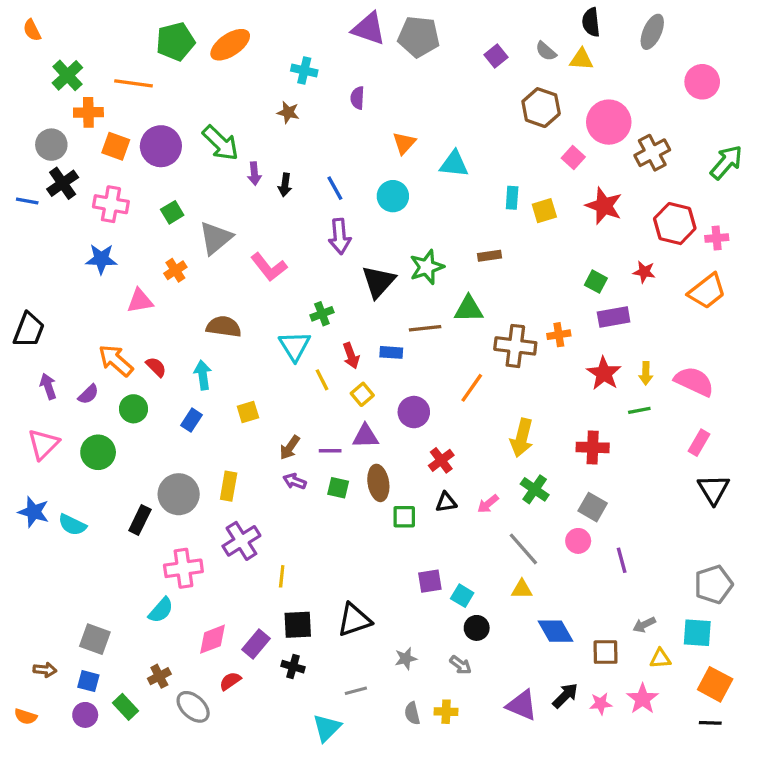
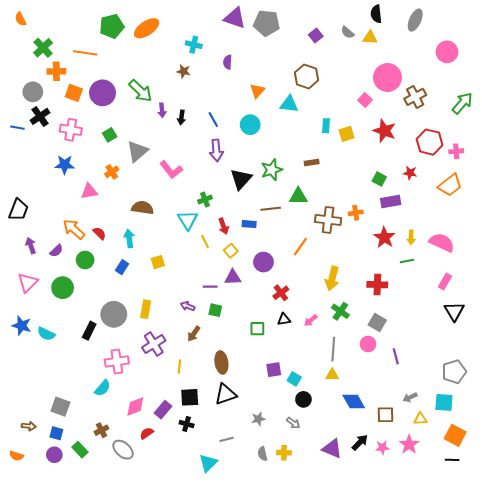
brown hexagon: (541, 108) -> (307, 76), moved
brown arrow: (290, 447) -> (194, 334), moved
brown ellipse: (378, 483) -> (221, 362), moved
gray line: (523, 549) -> (333, 349), turned 45

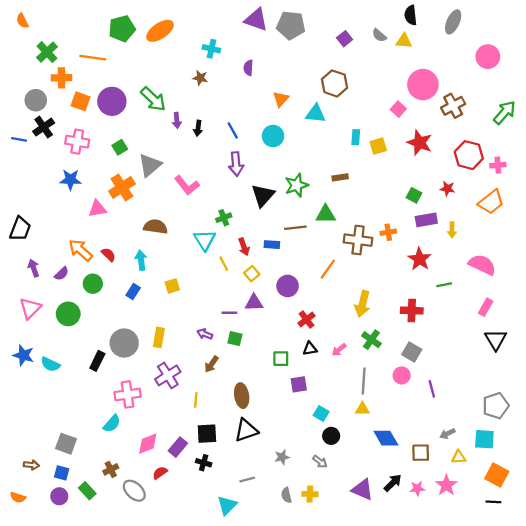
orange cross: (112, 172) -> (122, 187), size x1.6
yellow arrow: (411, 237) -> (452, 230), moved
purple square: (274, 370) -> (299, 384), moved

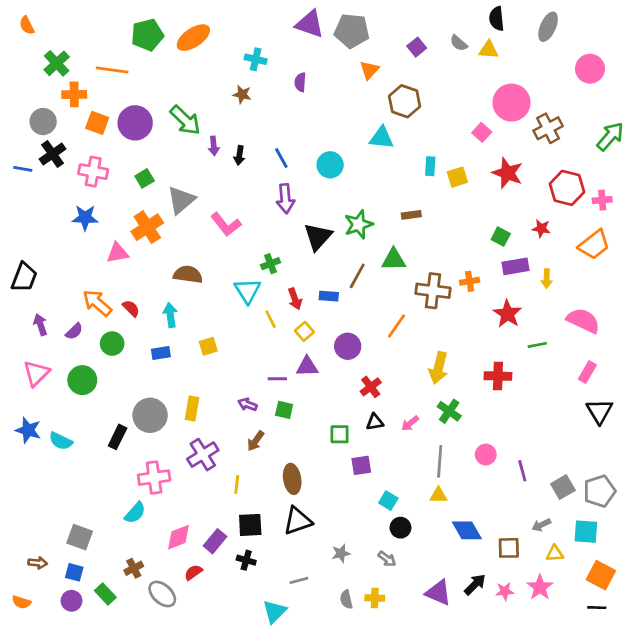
orange triangle: (281, 99) -> (369, 70), moved
brown line: (295, 228) -> (357, 276), turned -55
blue rectangle: (133, 292) -> (161, 353), turned 48
gray square: (412, 352) -> (563, 487), moved, turned 30

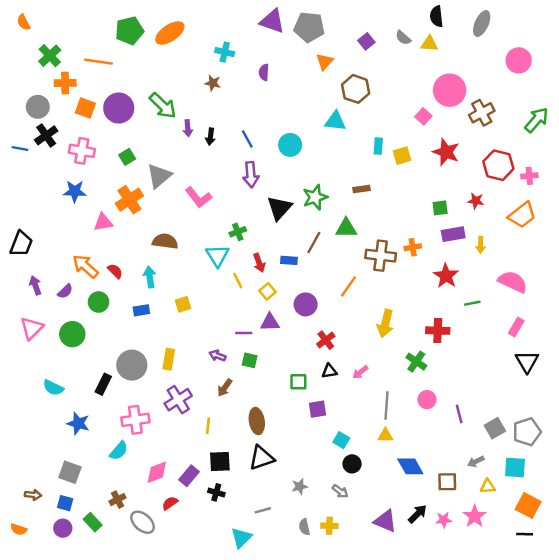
green square: (501, 237) -> (440, 208), turned -35
green cross: (449, 411) -> (416, 362), moved
blue star: (28, 430) -> (78, 423), moved

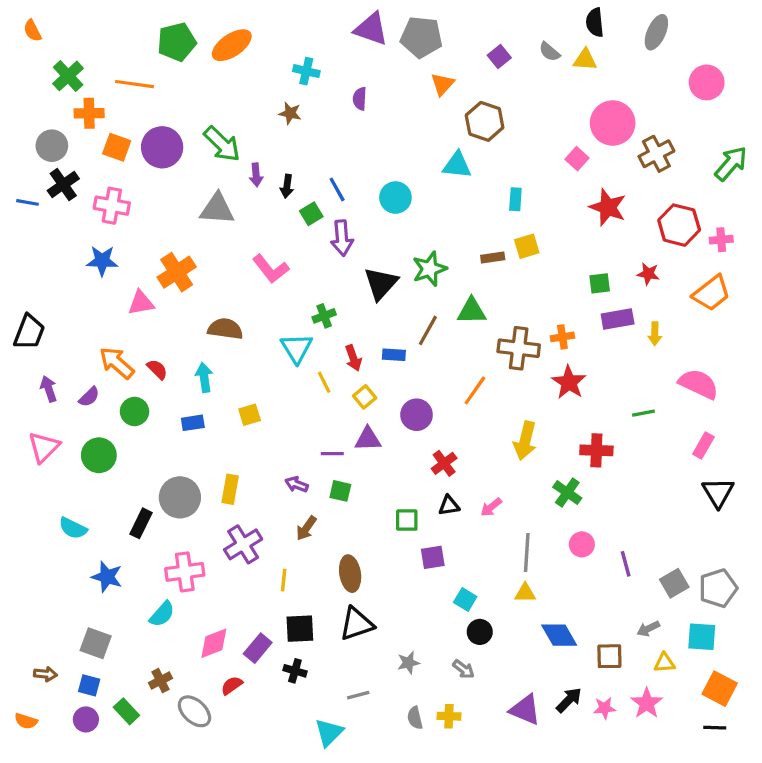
yellow square: (402, 156) -> (527, 246), moved
green square: (127, 157) -> (311, 214), moved
gray triangle: (159, 176) -> (217, 209), moved, turned 44
red star: (446, 276) -> (569, 382), moved

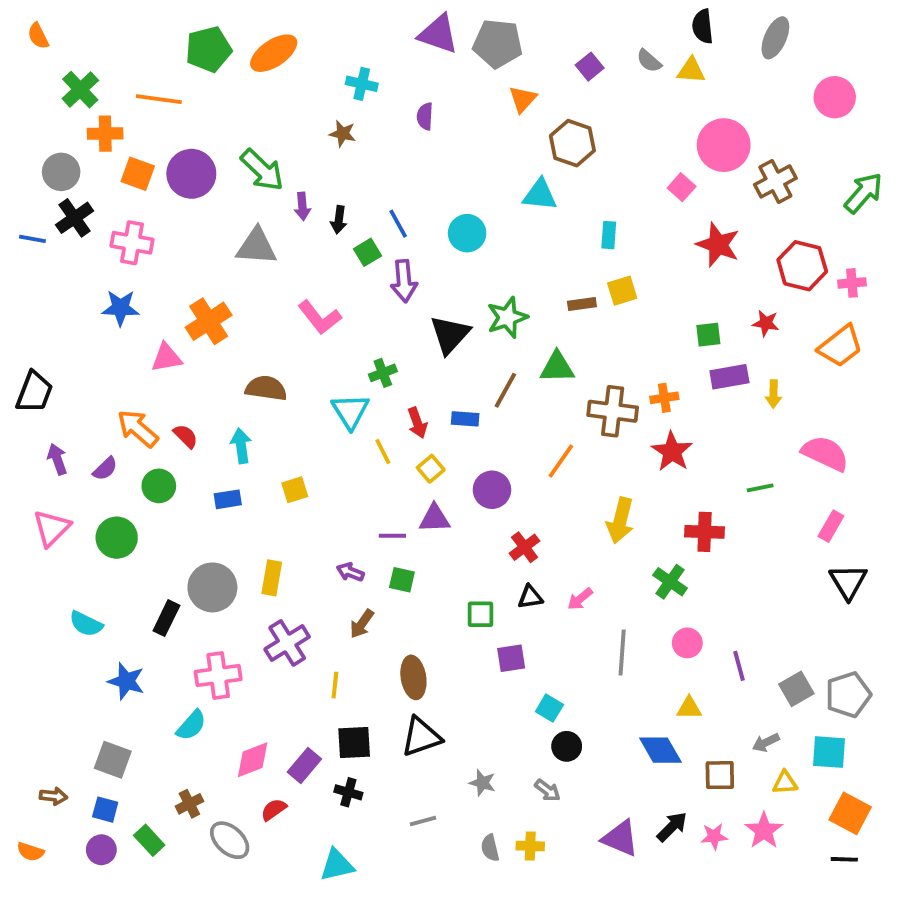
yellow triangle: (525, 593) -> (689, 708), moved
gray star: (408, 663) -> (482, 783), turned 30
cyan triangle: (329, 732) -> (337, 865), moved, turned 32

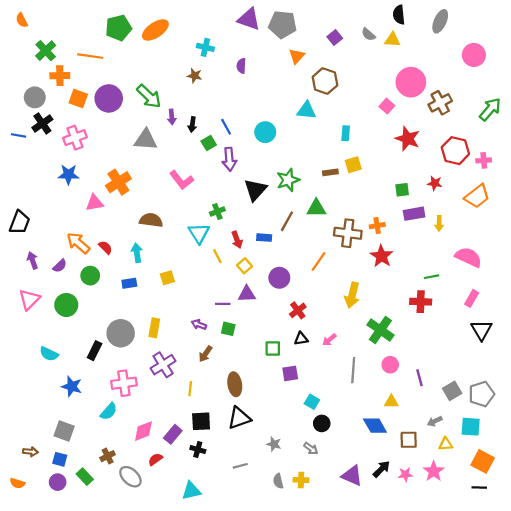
pink cross: (132, 243) -> (75, 138), turned -30
red cross: (705, 532) -> (421, 302), moved
green cross: (670, 582) -> (380, 330), size x1.4

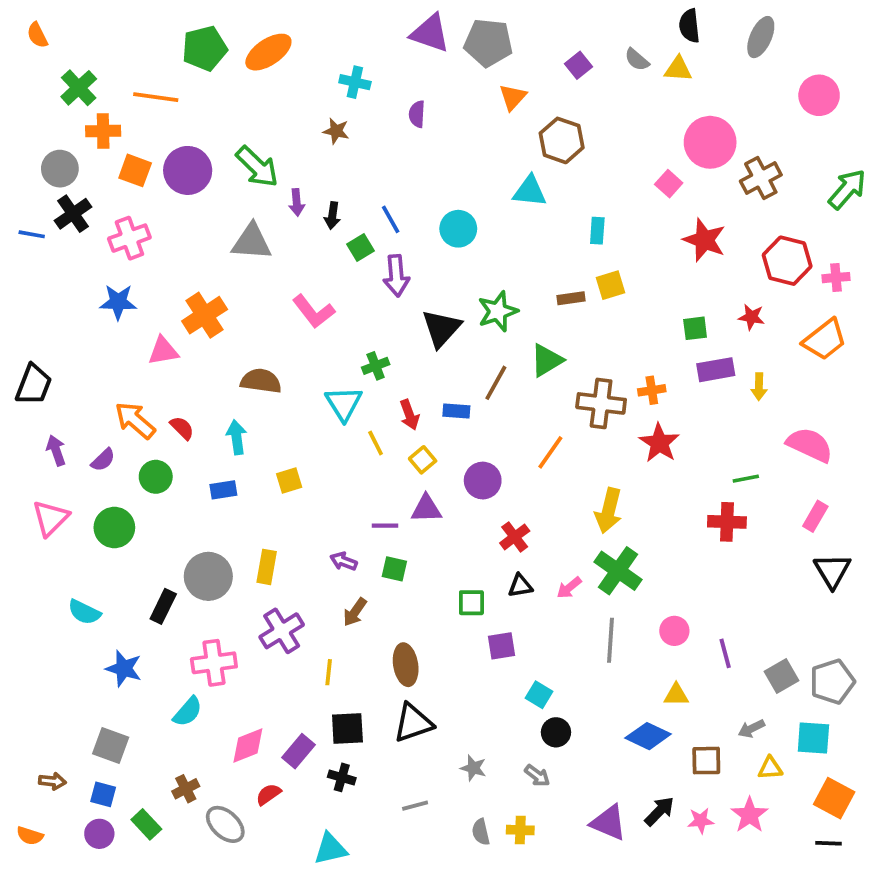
green triangle: (316, 208) -> (547, 360), turned -30
green cross: (380, 330) -> (618, 571), moved
blue diamond: (375, 426) -> (648, 736), turned -35

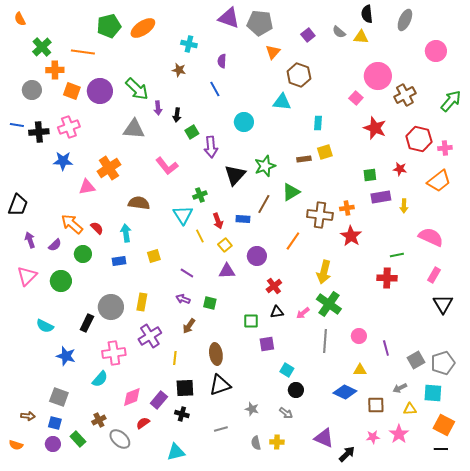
black cross: (73, 214) -> (39, 132), moved, turned 30
blue line: (391, 219) -> (215, 89), moved
purple line: (385, 526) -> (187, 273), moved, turned 32
black arrow: (659, 811) -> (347, 454), moved

